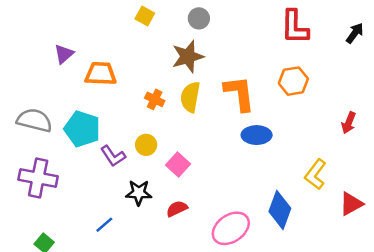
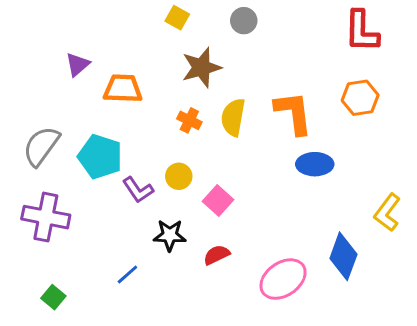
brown star: (188, 56) -> (201, 67), moved
gray semicircle: (34, 120) -> (41, 146), turned -68

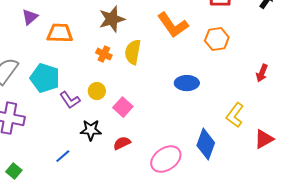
orange L-shape: (294, 113) -> (173, 25), moved, turned 152

